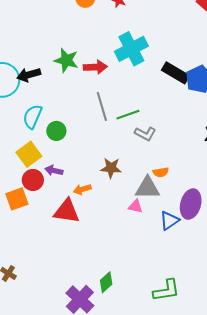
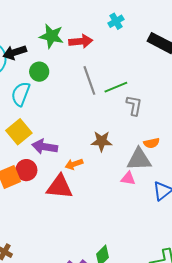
cyan cross: (131, 49) -> (116, 21), size x0.5
green circle: (56, 131) -> (39, 72), moved
gray L-shape: (145, 134) -> (134, 105), turned -105
purple arrow: (54, 171) -> (45, 147), size x1.4
red circle: (33, 180) -> (26, 170), moved

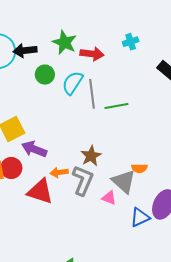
cyan semicircle: (21, 94) -> (73, 83), moved
gray L-shape: (134, 105) -> (83, 180), moved, size x1.4
brown star: (102, 141) -> (91, 156), turned 30
gray triangle: (139, 159) -> (124, 181), turned 32

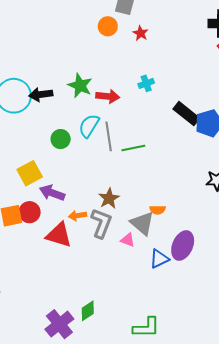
green circle: (45, 75) -> (61, 139), moved

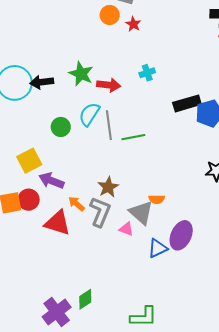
red star: (141, 33) -> (133, 24), moved
black rectangle: (186, 114) -> (187, 103), turned -56
orange arrow: (77, 216) -> (76, 204), turned 48

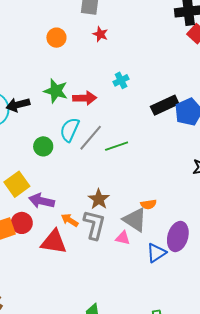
orange circle: (110, 15) -> (56, 38), moved
gray line: (109, 125) -> (91, 138), turned 56

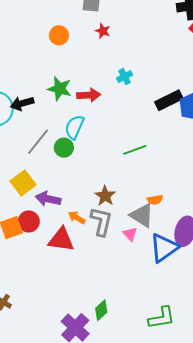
gray line: (91, 138) -> (38, 142), moved
green circle: (43, 146) -> (64, 148), moved
green line: (117, 146) -> (135, 150), moved
pink triangle: (123, 238) -> (130, 234), turned 35
blue triangle: (156, 253) -> (164, 248), size x1.5

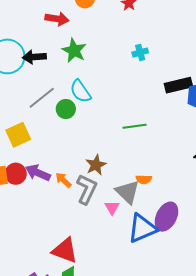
red arrow: (89, 95) -> (57, 19), moved
cyan semicircle: (74, 127) -> (80, 91), turned -70
purple arrow: (48, 199) -> (38, 173), moved
red triangle: (61, 240) -> (65, 251), moved

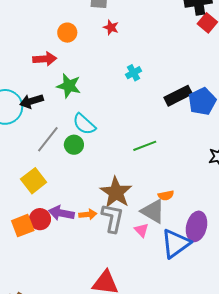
brown star: (96, 165) -> (116, 192), size x1.5
orange arrow: (63, 180) -> (88, 214), turned 144

